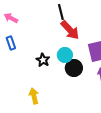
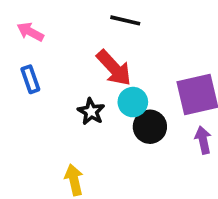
black line: (61, 12) -> (125, 20), turned -63
red arrow: (70, 30) -> (114, 68), moved

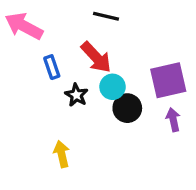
pink arrow: (30, 32) -> (24, 26), size x1.6
blue rectangle: (30, 79) -> (52, 67), moved

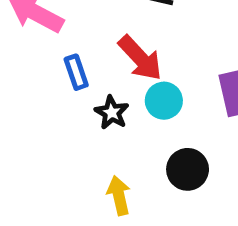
black circle: (127, 108) -> (188, 169), moved
yellow arrow: (62, 154) -> (119, 195), moved

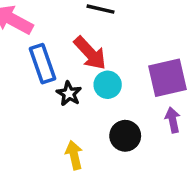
blue rectangle: (76, 72) -> (42, 64), size x1.5

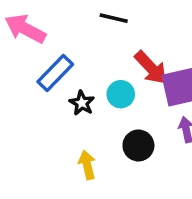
red arrow: (90, 53) -> (151, 68), moved
blue rectangle: (42, 64) -> (55, 73), turned 63

